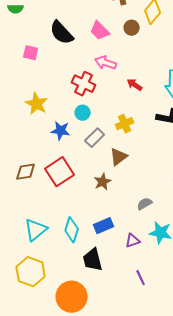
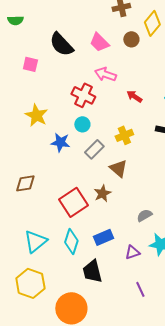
brown triangle: (119, 157) -> (118, 168), turned -42
red square: (60, 172) -> (73, 202), moved

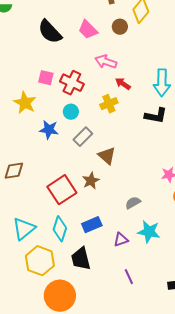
pink square: (30, 64) -> (46, 78), moved
pink arrow: (105, 74) -> (106, 62), moved
yellow cross: (124, 135) -> (109, 104), moved
yellow hexagon: (30, 283) -> (40, 261), moved

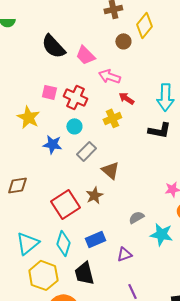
pink trapezoid: (88, 30) -> (85, 55), moved
cyan star: (149, 232) -> (161, 234), moved

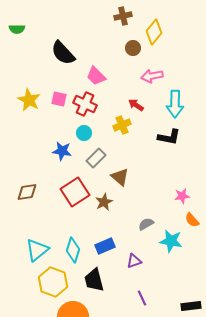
pink trapezoid: (85, 55) -> (96, 76), moved
pink arrow: (109, 76) -> (152, 76), moved, turned -30
yellow star: (28, 117) -> (29, 100), moved
red square: (65, 204) -> (75, 192), moved

